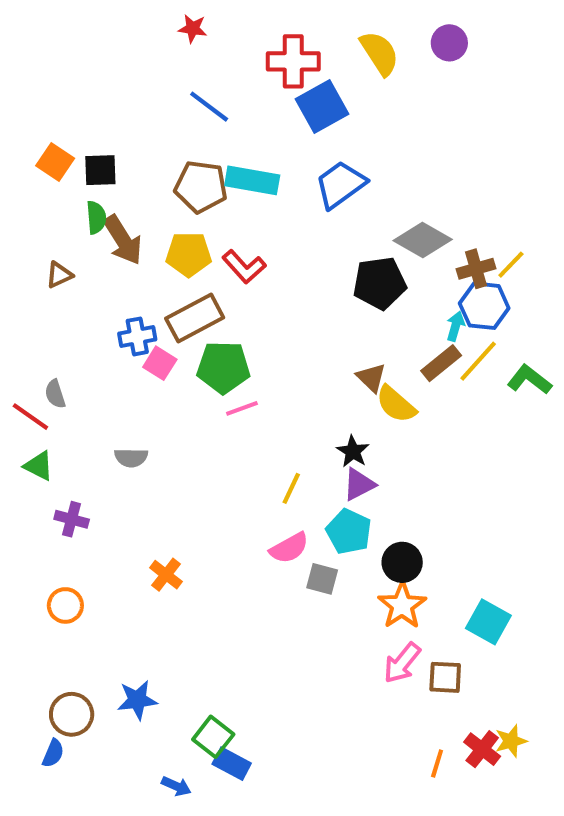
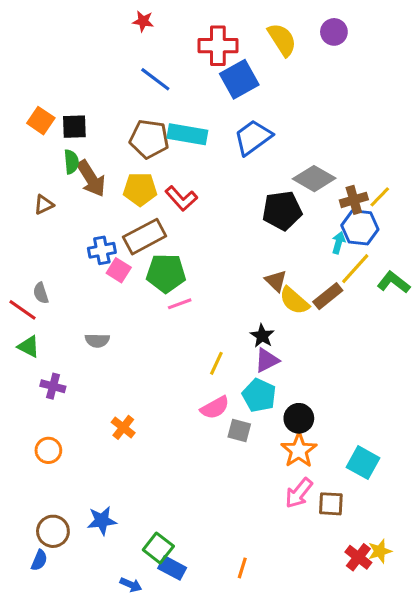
brown rectangle: (441, 363) -> (328, 296), moved
orange line: (437, 764) -> (242, 568), moved

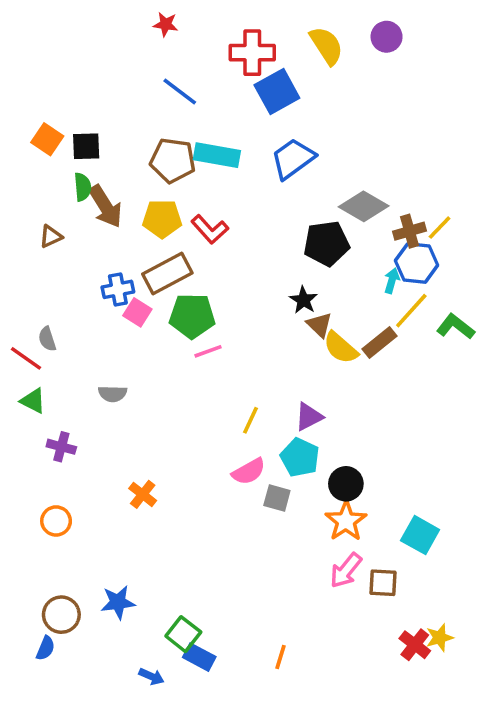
black star: (262, 336) -> (303, 300), moved

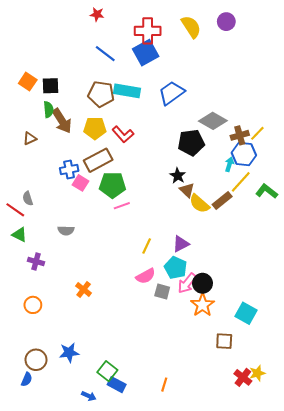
blue square: (277, 92) -> (146, 53), moved
pink arrow: (346, 570) -> (187, 283), moved

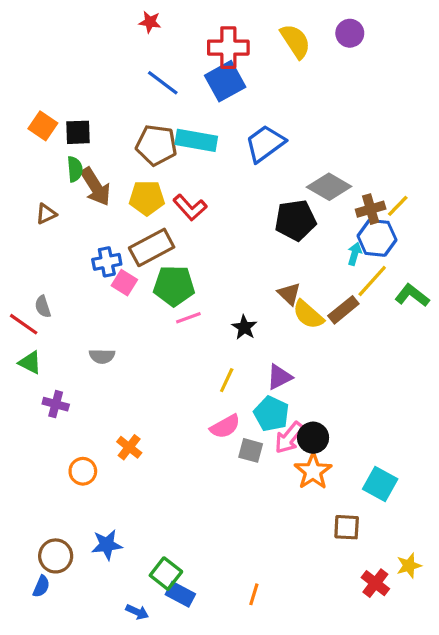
black star: (178, 176) -> (244, 327), moved
orange circle: (33, 305) -> (83, 471), moved
yellow star: (257, 373) -> (409, 566), moved

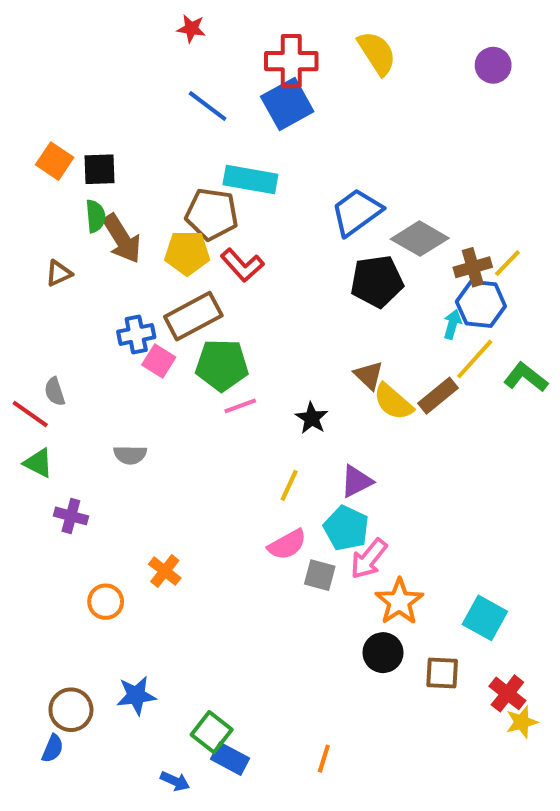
purple circle: (350, 33) -> (493, 65), moved
blue trapezoid: (265, 144) -> (356, 212), moved
brown pentagon: (156, 145) -> (212, 214), moved
black circle: (313, 438) -> (383, 653), moved
red cross: (375, 583) -> (507, 693), moved

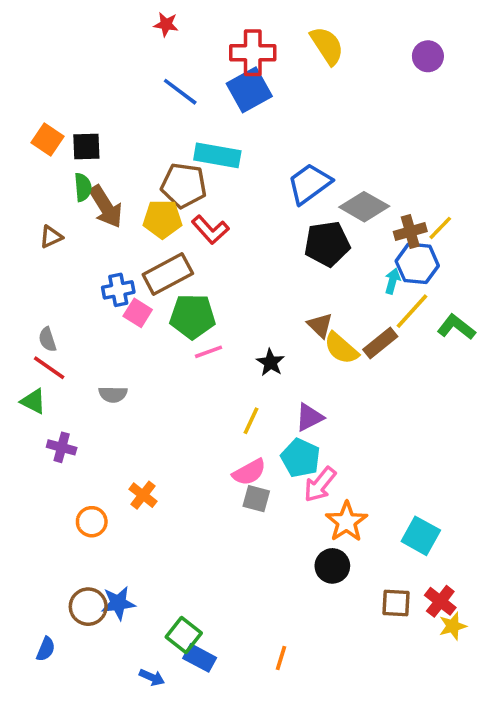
red line: (30, 414) -> (49, 368), moved
gray square: (320, 575) -> (256, 499), moved
brown square: (442, 673) -> (396, 603), moved
brown circle: (71, 710) -> (88, 607), moved

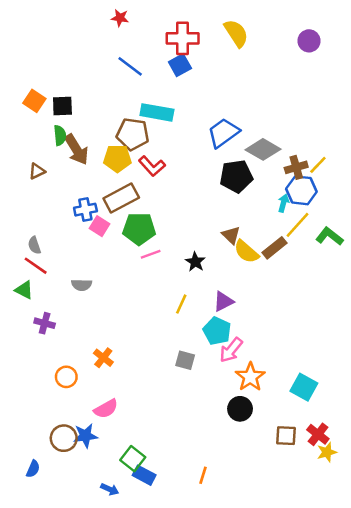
blue square: (249, 90) -> (180, 65), size x0.7
pink semicircle: (249, 472) -> (106, 409), moved

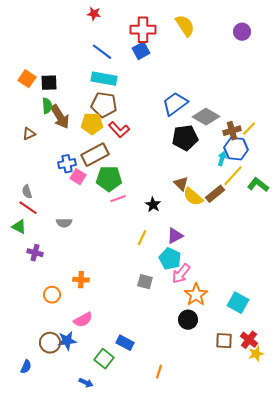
cyan rectangle: (157, 112) -> (104, 79), moved
orange cross: (103, 358) -> (81, 280), turned -35
blue rectangle: (144, 475) -> (125, 343), moved

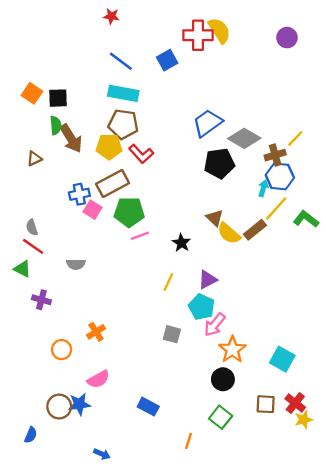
red cross: (143, 30) -> (198, 35), moved
yellow line: (249, 129) -> (295, 138), moved
orange cross: (81, 280) -> (96, 332), turned -35
green square: (104, 359) -> (221, 417), moved

